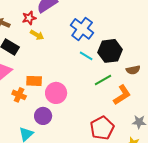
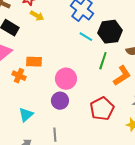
green line: (103, 80) -> (103, 61), turned -42
pink circle: (56, 93) -> (66, 79), moved
purple circle: (43, 116) -> (60, 101), moved

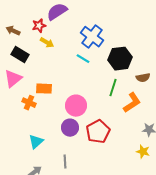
cyan line: (86, 37) -> (83, 59), moved
red pentagon: (102, 109) -> (98, 132), moved

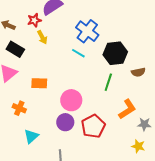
yellow arrow: (47, 43) -> (42, 37), turned 32
orange cross: (29, 103) -> (19, 108), moved
orange L-shape: (132, 103) -> (127, 109), moved

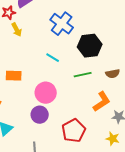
cyan line: (78, 53) -> (53, 58), moved
brown semicircle: (138, 72) -> (113, 74), moved
green line: (108, 82) -> (83, 75), turned 60
red pentagon: (93, 126) -> (74, 131), moved

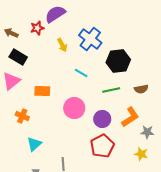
yellow arrow: (17, 30) -> (62, 45), moved
purple circle: (40, 115) -> (102, 119), moved

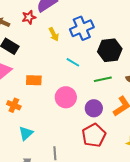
blue cross: (90, 39) -> (82, 28), turned 30

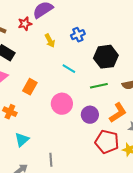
blue cross: (82, 28) -> (78, 35), size x0.6
orange rectangle: (34, 80) -> (30, 87), turned -63
red pentagon: (94, 135) -> (107, 142), moved, turned -30

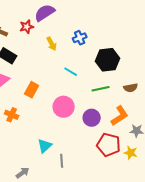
cyan triangle: (22, 140) -> (45, 146), moved
gray line: (51, 160) -> (62, 161), moved

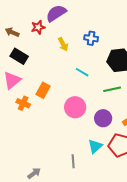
blue cross: (80, 38) -> (91, 38), turned 32
orange cross: (12, 115) -> (23, 103), moved
cyan triangle: (45, 146) -> (95, 146), moved

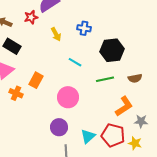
purple circle: (103, 118) -> (59, 127), moved

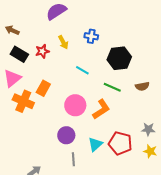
red star: (31, 17) -> (42, 51), moved
green line: (105, 79) -> (112, 87), turned 36
orange cross: (16, 93) -> (23, 101), size x1.5
orange L-shape: (124, 106) -> (101, 109), moved
yellow star: (135, 143) -> (150, 151), moved

